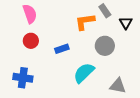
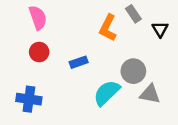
orange L-shape: (85, 22) -> (108, 28), turned -55
gray circle: (105, 46) -> (133, 71), moved
gray triangle: (118, 86) -> (150, 94), moved

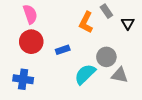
red circle: (39, 52) -> (31, 42), size x1.5

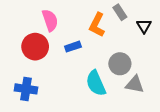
pink semicircle: (30, 14) -> (50, 20), moved
blue rectangle: (63, 50) -> (73, 47), moved
cyan semicircle: (85, 74) -> (96, 83), turned -70

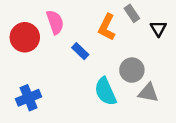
red circle: (35, 47) -> (25, 37), moved
blue rectangle: (73, 47) -> (80, 51), turned 63
blue cross: (26, 89) -> (29, 98), turned -30

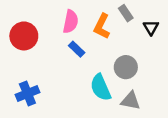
pink semicircle: (55, 22) -> (71, 22), moved, turned 30
gray triangle: (148, 93) -> (131, 101), moved

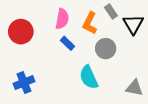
black triangle: (151, 28) -> (133, 24), size x1.5
gray circle: (126, 67) -> (106, 49), moved
gray triangle: (131, 101) -> (134, 88), moved

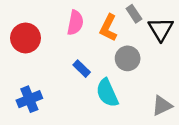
blue rectangle: (67, 43) -> (82, 69), moved
gray triangle: (134, 88) -> (162, 106), turned -36

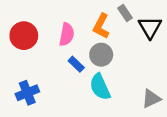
pink semicircle: (75, 23) -> (67, 34), moved
gray circle: (128, 58) -> (101, 55), moved

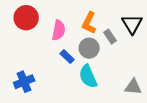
gray rectangle: (125, 13) -> (110, 37), moved
red circle: (24, 36) -> (26, 18), moved
gray triangle: (151, 99) -> (133, 87), turned 30

